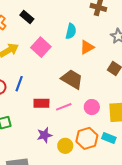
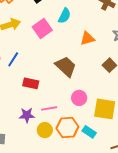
cyan semicircle: (71, 31) -> (65, 16), moved
pink line: (64, 107) -> (49, 108), moved

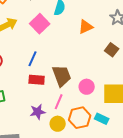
blue line: (13, 59) -> (33, 59), moved
brown trapezoid: (66, 67) -> (62, 76), moved, turned 35
pink line: (49, 108) -> (59, 102), turned -49

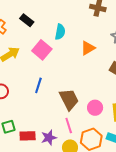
red rectangle: (37, 80) -> (28, 136), moved
pink line: (59, 102) -> (69, 126), turned -35

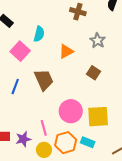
brown trapezoid: (69, 99) -> (44, 80), moved
pink circle: (95, 108) -> (71, 111), size x1.5

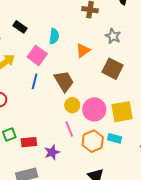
brown square: (94, 73) -> (113, 69), size x1.5
blue line: (15, 86) -> (35, 81), moved
purple star: (23, 139) -> (52, 152), moved
yellow circle: (44, 150) -> (72, 105), moved

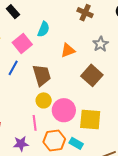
purple star: (52, 152) -> (21, 144), moved

